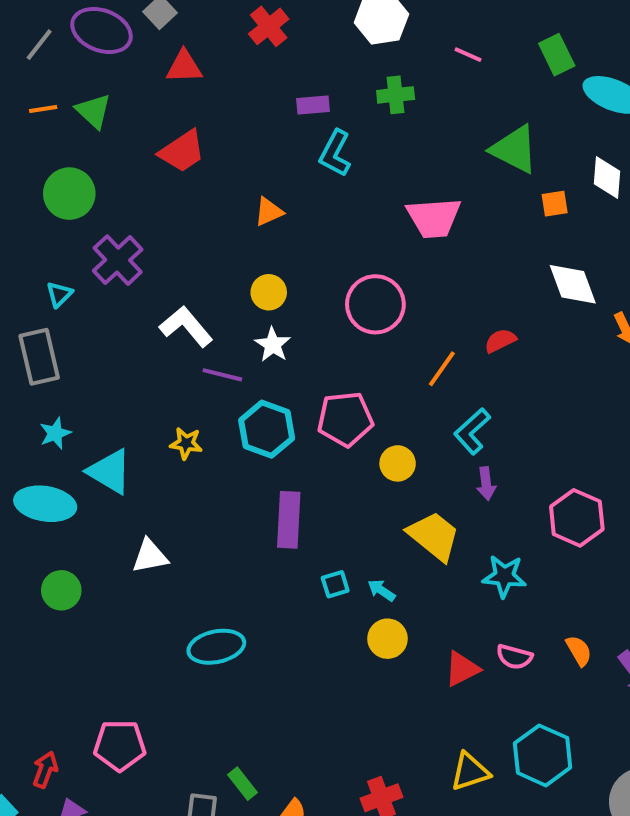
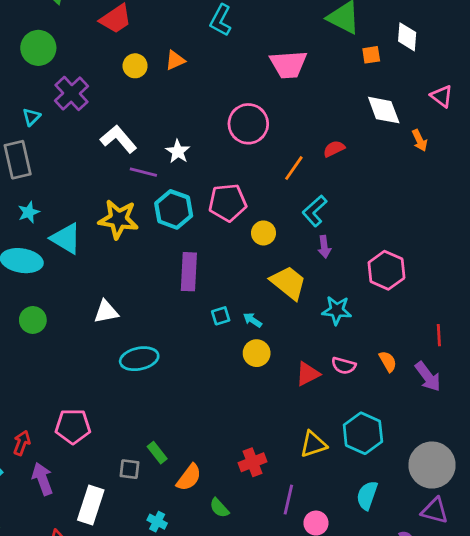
yellow circle: (269, 292) -> (135, 66), moved
yellow star: (186, 443) -> (118, 219), size x1.8
white triangle: (150, 556) -> (106, 312), moved

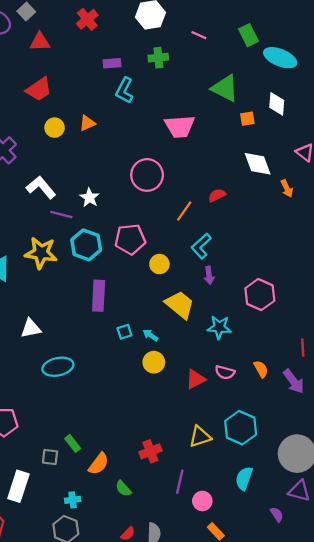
cyan cross: (157, 522) -> (73, 500), turned -35

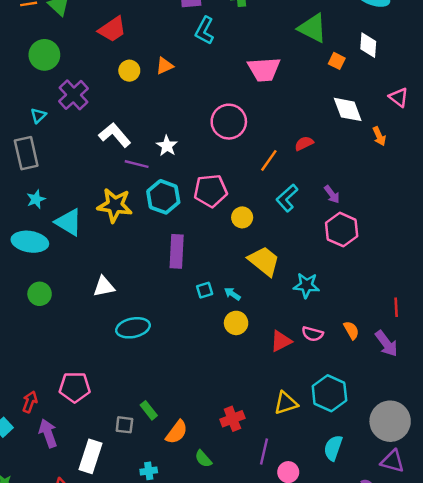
orange square: (247, 119) -> (337, 61), turned 35
purple arrow: (209, 275) -> (332, 194), moved, turned -30
pink hexagon: (260, 295) -> (342, 230), moved

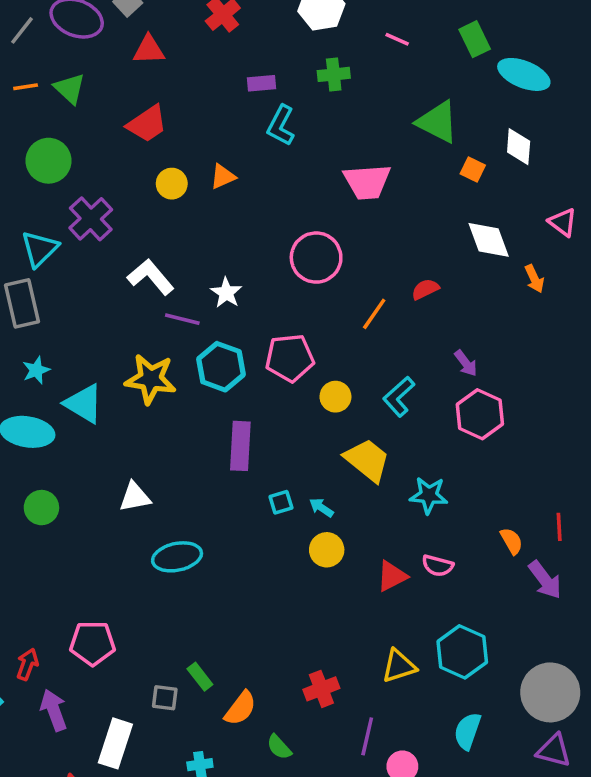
cyan triangle: (38, 116) -> (40, 249), size x1.6
cyan L-shape: (287, 198) -> (399, 397), moved
orange semicircle: (351, 330) -> (512, 541), moved

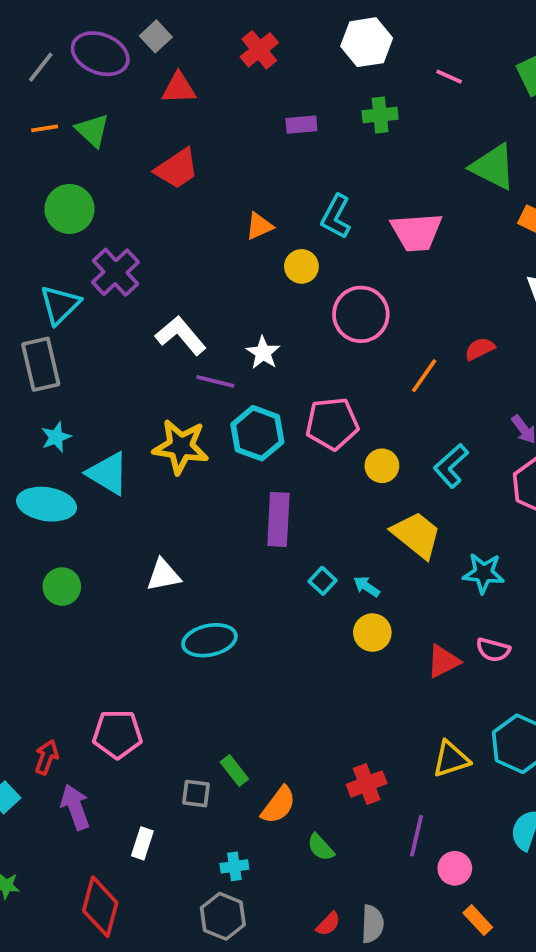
cyan L-shape: (281, 126) -> (336, 217), moved
yellow circle: (172, 184) -> (301, 266), moved
cyan square: (281, 502) -> (323, 581), turned -30
white rectangle: (115, 743) -> (142, 843), size x0.6

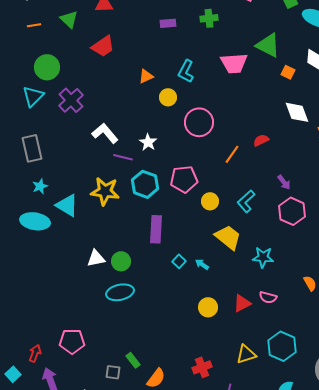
green triangle: (93, 130) -> (69, 19), moved
pink trapezoid: (416, 232) -> (234, 63), moved
cyan triangle: (60, 305) -> (33, 96), moved
green circle: (62, 587) -> (121, 261), moved
yellow circle: (372, 633) -> (208, 307), moved

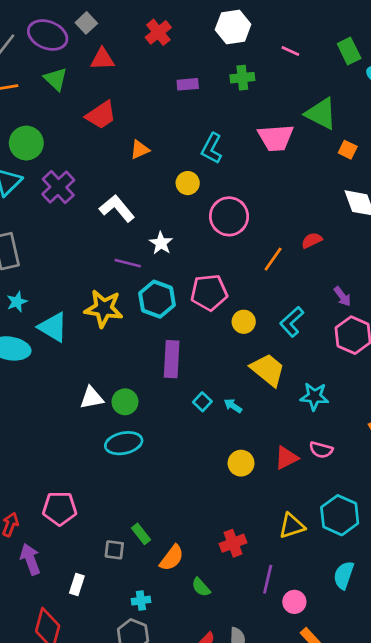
orange triangle: (146, 76) -> (140, 150), moved
white L-shape: (105, 133) -> (117, 208), moved

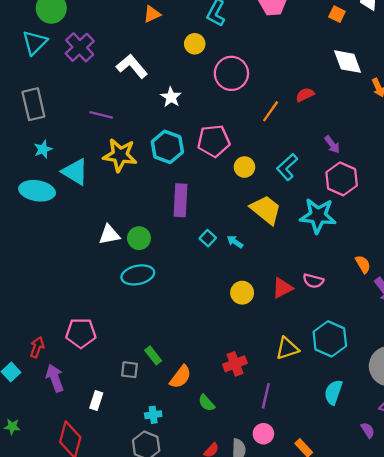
purple line: (128, 263) -> (101, 115), moved
cyan star: (314, 396) -> (318, 216), moved, size x1.4
pink circle: (294, 602) -> (263, 434), moved

